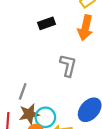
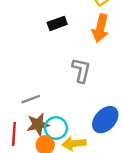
gray line: (23, 91) -> (31, 99), turned 49

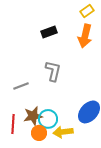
gray L-shape: (81, 70) -> (53, 71), moved
gray line: (31, 99) -> (21, 86), moved

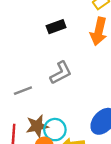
gray L-shape: (53, 71) -> (61, 73), turned 50

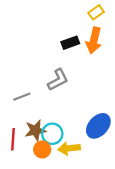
black rectangle: (56, 27) -> (70, 43), moved

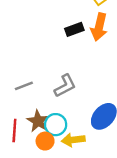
gray L-shape: (58, 80) -> (65, 86), moved
brown star: (35, 130) -> (38, 121), turned -30

